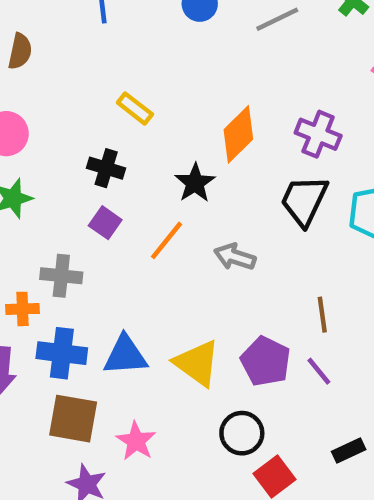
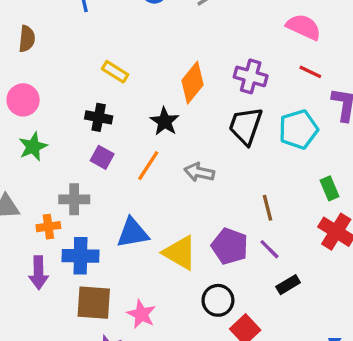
blue triangle: (125, 355) -> (133, 233), moved
black rectangle: (349, 450) -> (288, 285), moved

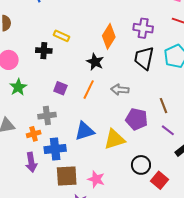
black cross: (99, 117) -> (44, 51), moved
purple pentagon: (230, 246) -> (137, 119), moved
yellow triangle: (180, 253) -> (114, 139), turned -40

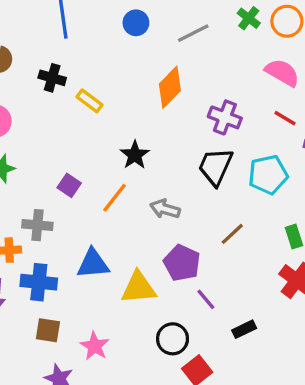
orange diamond: (109, 36) -> (170, 87), moved
black cross: (44, 51) -> (52, 78), moved
brown line: (164, 106) -> (232, 234), moved, turned 56
purple line: (168, 130) -> (206, 299), moved
brown square: (67, 176) -> (48, 330), size x0.7

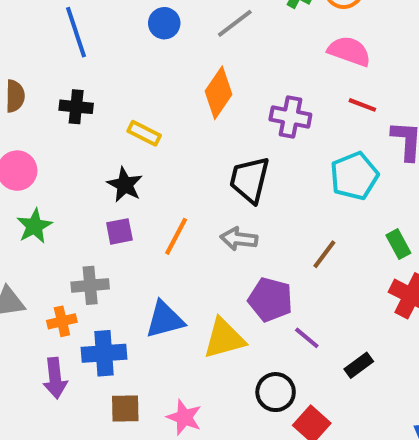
yellow rectangle: (90, 101) -> (144, 133), moved
black star: (135, 155) -> (125, 185), moved
black trapezoid: (215, 167) -> (250, 180), moved
purple square: (69, 185) -> (119, 231), turned -35

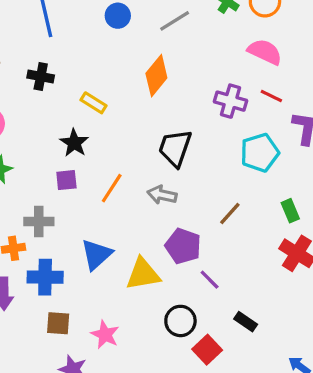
purple cross: (290, 117) -> (230, 101), moved
blue triangle: (165, 320) -> (96, 254), turned -32
black rectangle: (359, 365) -> (246, 322), moved, turned 65

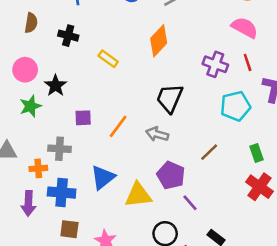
red line: (271, 96) -> (248, 62), turned 42
black star: (74, 143) -> (56, 86), moved

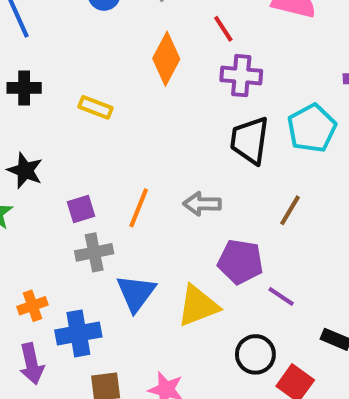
red line: (248, 62) -> (223, 29), moved
purple cross: (215, 64) -> (241, 76), moved
black trapezoid: (170, 98) -> (250, 140), moved
gray cross: (59, 149) -> (94, 252), moved

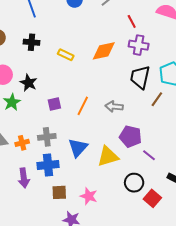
orange diamond: (166, 59) -> (104, 51), moved, turned 45
brown line: (290, 210) -> (157, 99), moved
gray cross: (94, 252) -> (47, 137), moved
orange cross: (33, 306) -> (22, 143), moved

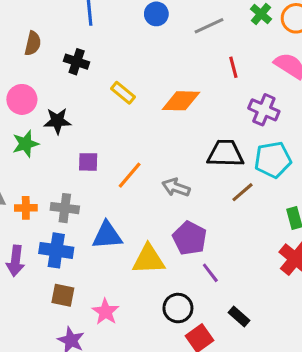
purple cross: (139, 45) -> (264, 110), moved
black trapezoid: (140, 77) -> (225, 153), turned 65
black star: (29, 83) -> (57, 121), turned 30
blue triangle: (78, 148) -> (107, 235), turned 30

